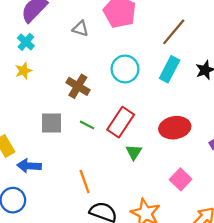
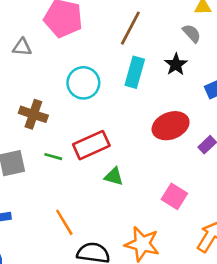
red rectangle: (121, 122) -> (91, 145), turned 44
red ellipse: (175, 128) -> (171, 126), moved
green triangle: (134, 152) -> (114, 176), turned -35

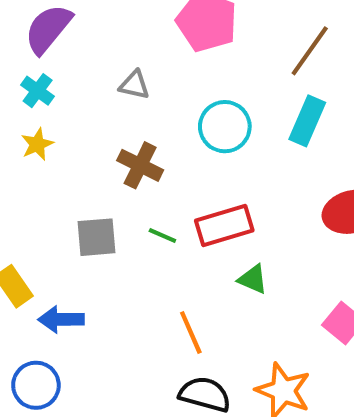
gray triangle: (22, 47) -> (134, 85), moved
orange line: (64, 222) -> (191, 332), moved

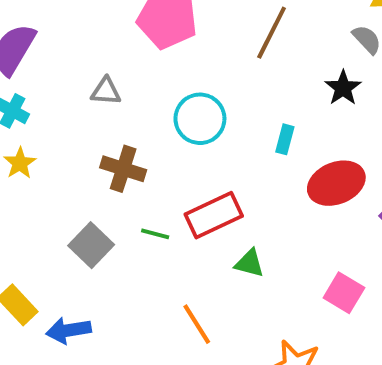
cyan rectangle: (307, 121) -> (285, 139), moved, size x0.6
gray square: (96, 237) -> (91, 245), turned -33

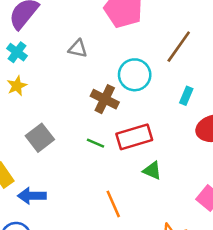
brown line: (272, 33) -> (179, 47), moved
brown cross: (123, 169) -> (105, 99), moved
gray square: (91, 245) -> (40, 138), moved

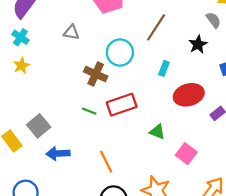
gray square: (40, 138) -> (39, 126), moved
green triangle: (152, 171) -> (157, 132), moved
blue arrow: (32, 196) -> (58, 154), moved

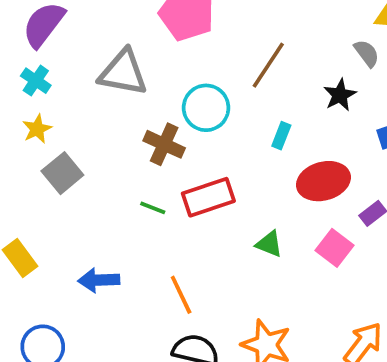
gray triangle: (71, 32) -> (123, 73), size x1.8
gray square: (39, 126) -> (62, 173), moved
pink square: (186, 154) -> (335, 248), moved

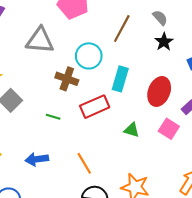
gray semicircle: (367, 53) -> (160, 18), moved
cyan rectangle: (281, 136) -> (120, 79), moved, size x1.6
red ellipse: (323, 181) -> (159, 91), turned -48
green line: (153, 208) -> (53, 117), moved

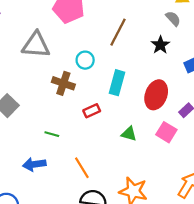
gray semicircle: (160, 18) -> (173, 19), moved
cyan circle: (89, 56) -> (85, 60), size x0.7
red rectangle: (95, 107) -> (92, 111), size x0.6
green line: (53, 117) -> (52, 134), moved

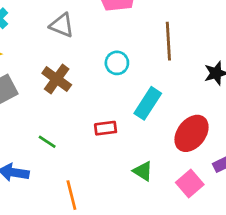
brown line: (118, 32) -> (168, 41), turned -48
gray triangle: (36, 45) -> (62, 25), size x0.7
brown cross: (63, 83) -> (57, 79), moved

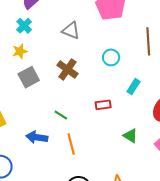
cyan rectangle: (148, 103) -> (134, 87), size x0.7
orange line: (71, 195) -> (71, 144), moved

